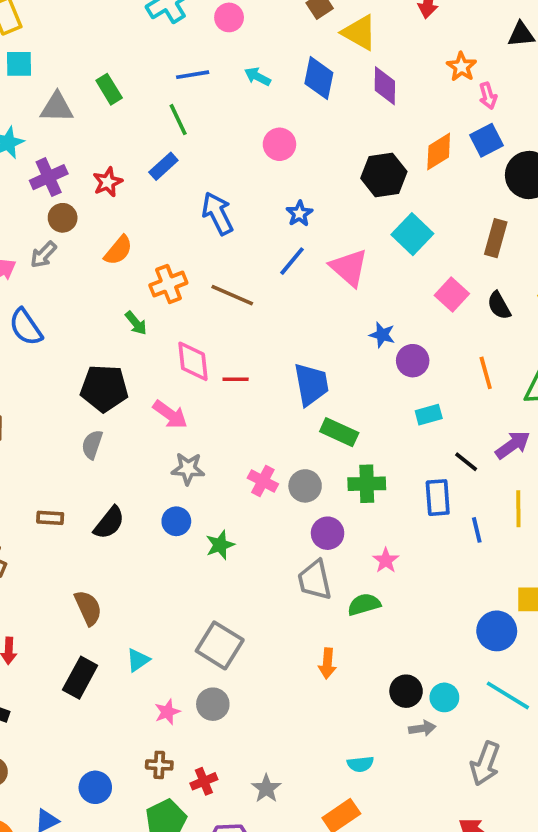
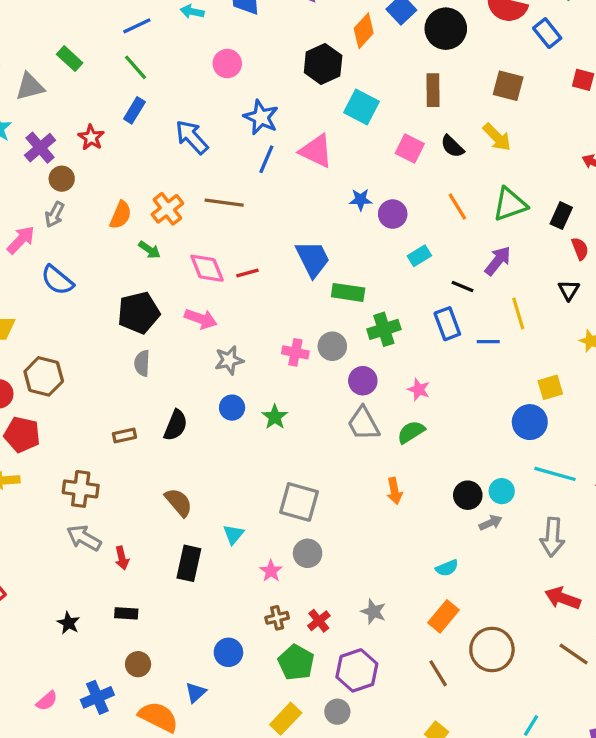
blue star: (299, 214) -> (261, 117), size x1.5
orange semicircle: (118, 250) -> (121, 215), moved
blue line: (477, 530) -> (488, 342), turned -60

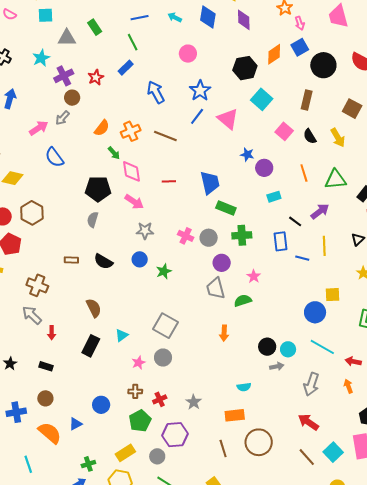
pink diamond: (207, 268) -> (132, 171), moved
black semicircle: (176, 425) -> (103, 262), turned 84
orange rectangle: (444, 616) -> (235, 415), turned 30

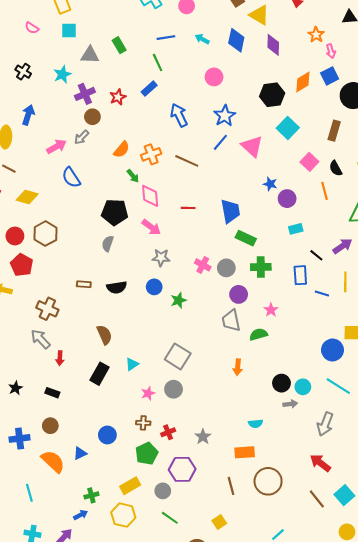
orange line: (304, 173) -> (325, 191), moved
black semicircle: (103, 262) -> (117, 287), turned -42

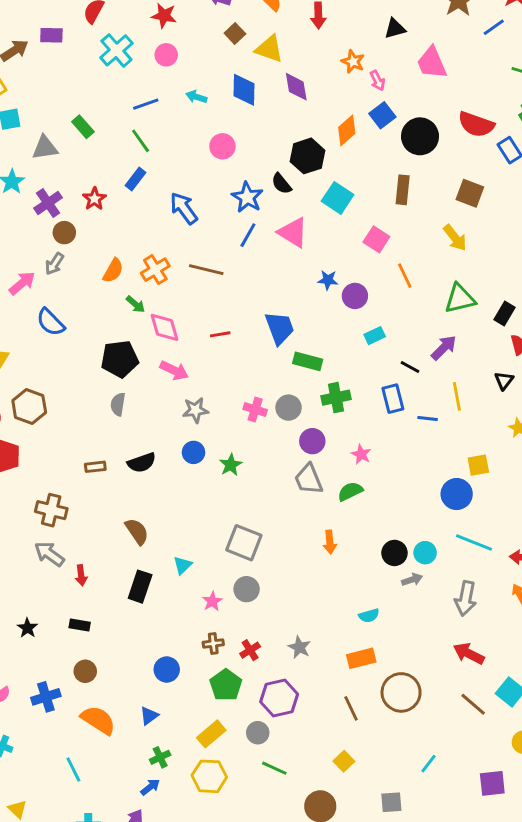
black semicircle: (336, 168) -> (281, 184), moved
blue triangle: (80, 453) -> (149, 716), moved

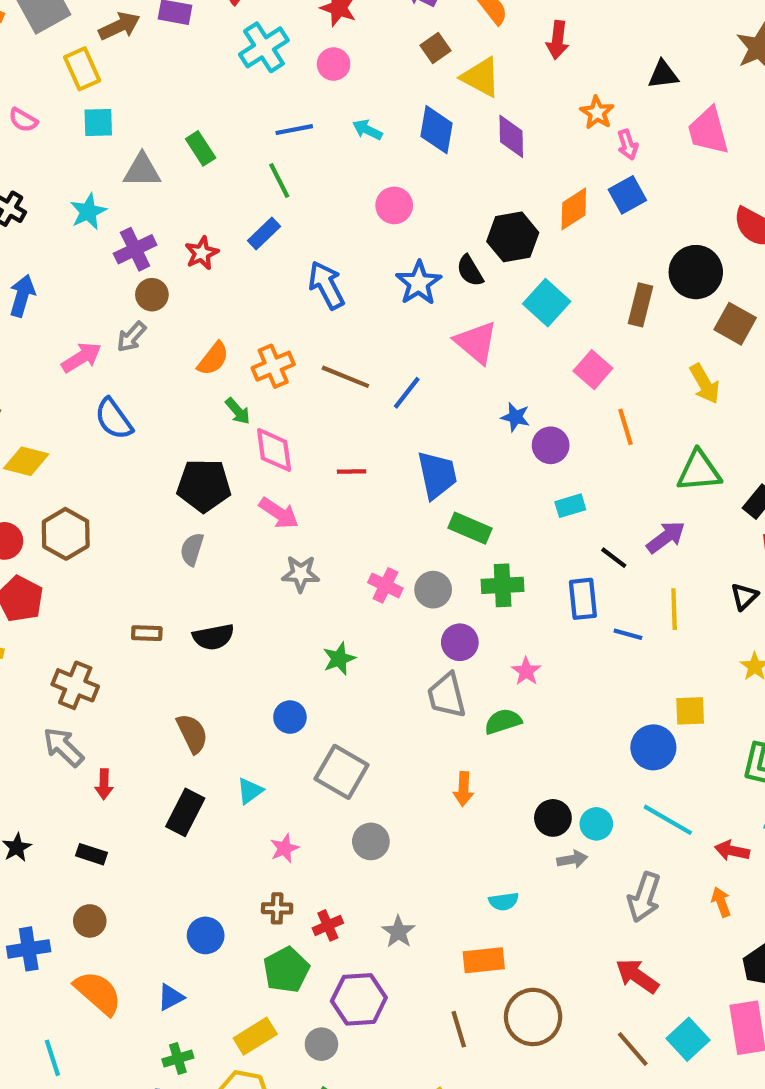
black circle: (420, 136) -> (696, 272), moved
blue line: (248, 235) -> (407, 393), moved
blue circle: (194, 452) -> (290, 717), moved
gray circle: (247, 589) -> (371, 841), moved

